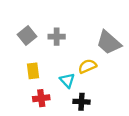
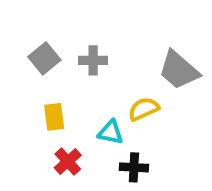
cyan triangle: (67, 80) -> (111, 132), turned -35
red cross: (41, 98) -> (68, 162), turned -35

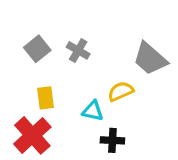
gray cross: (93, 60) -> (78, 50), turned 30
red cross: (68, 162) -> (32, 135), moved, size x1.6

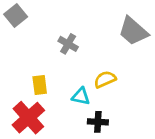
gray square: (37, 49) -> (16, 16), moved
gray trapezoid: (150, 59) -> (133, 31), moved

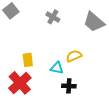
gray cross: (68, 44) -> (53, 17), moved

